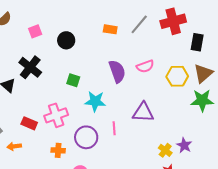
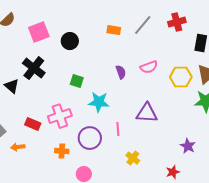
red cross: (173, 21) -> (177, 22), size x0.7
pink square: (35, 31) -> (39, 32), size x1.5
purple semicircle: (117, 71) -> (121, 72), size x0.6
yellow cross: (165, 150) -> (133, 158), moved

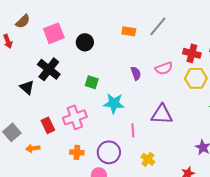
red cross: (177, 22) -> (192, 53), moved, turned 30
red rectangle: (33, 124) -> (48, 125), turned 42
purple circle: (90, 138) -> (109, 152), moved

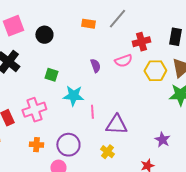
red cross: (192, 53) -> (141, 42), moved, turned -30
purple triangle: (162, 114) -> (116, 125), moved
pink line: (133, 130) -> (92, 112), moved

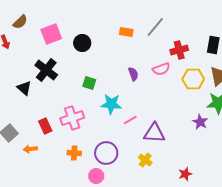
pink line: (92, 112) -> (130, 120), turned 64
purple star: (162, 140) -> (200, 122), moved

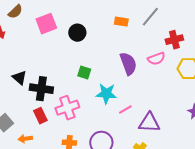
black cross: (46, 70) -> (41, 89), moved, turned -30
purple semicircle: (133, 74) -> (128, 64), size x1.6

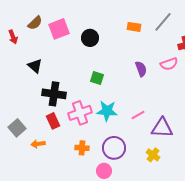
brown semicircle: (15, 12) -> (35, 23), moved
purple semicircle: (128, 64) -> (141, 69), size x0.7
black triangle: (19, 78) -> (35, 66), moved
cyan star: (106, 94) -> (107, 111), moved

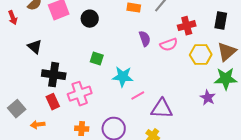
purple semicircle: (141, 69) -> (145, 39), moved
cyan star: (107, 111) -> (123, 77), moved

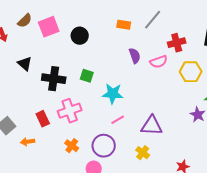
black cross: (54, 75) -> (54, 79), moved
pink line: (138, 96) -> (118, 120), moved
orange cross: (82, 129) -> (72, 146), turned 32

